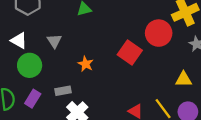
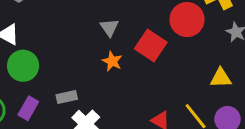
gray triangle: (54, 41) -> (109, 28), moved
orange star: (86, 64) -> (112, 61), moved

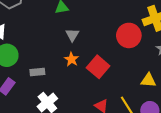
red square: (151, 46) -> (98, 67), moved
gray rectangle: (67, 97) -> (37, 72), moved

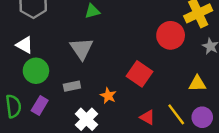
gray triangle: (72, 35) -> (81, 49), moved, size x1.5
orange star: (71, 59) -> (108, 96), moved

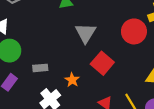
gray triangle: (81, 49) -> (86, 33), moved

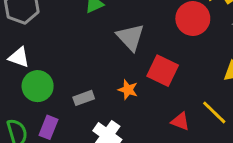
orange star: (72, 80) -> (128, 90), moved

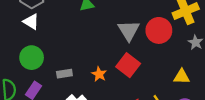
gray triangle: (131, 37) -> (129, 30), moved
white triangle: (19, 57) -> (31, 22), moved

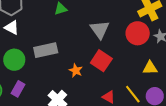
red circle: (159, 30) -> (138, 33), moved
gray rectangle: (64, 74) -> (46, 50), moved, size x1.6

